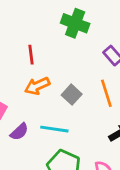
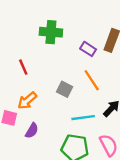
orange arrow: (37, 86) -> (27, 101), moved
cyan line: (54, 129) -> (83, 118), moved

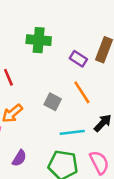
purple semicircle: (32, 131) -> (19, 158), moved

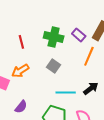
green cross: (39, 40) -> (54, 37), moved
orange line: (82, 92) -> (89, 56), moved, turned 48

